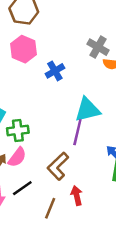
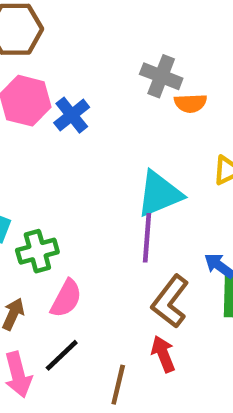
blue cross: (55, 71) -> (72, 115), moved
pink semicircle: (17, 157) -> (66, 299), moved
brown L-shape: (58, 166) -> (170, 301), moved

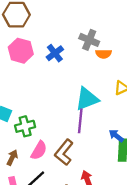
blue cross: (72, 115) -> (55, 53), moved
brown L-shape: (170, 301) -> (64, 152), moved

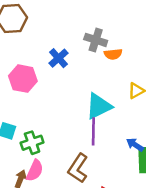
pink hexagon: (21, 51) -> (23, 79), moved
pink semicircle: (39, 150) -> (35, 171), moved

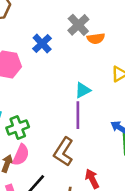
gray cross: (96, 40) -> (78, 25), turned 30
cyan triangle: (99, 106) -> (83, 90), size x0.6

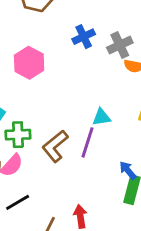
blue cross: (42, 43) -> (84, 37), moved
brown L-shape: (64, 152) -> (55, 146), moved

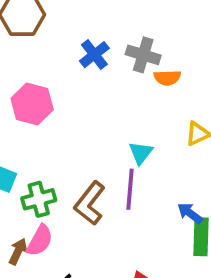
gray cross: (120, 45) -> (143, 55), turned -35
cyan triangle: (101, 117) -> (141, 153), turned -30

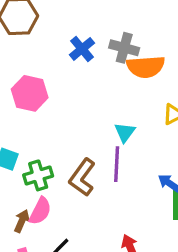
orange semicircle: (167, 78) -> (146, 67), size x1.6

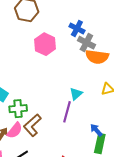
blue cross: (82, 49) -> (77, 28), moved, turned -35
pink hexagon: (30, 93) -> (45, 44), moved
brown L-shape: (82, 177) -> (32, 125), moved

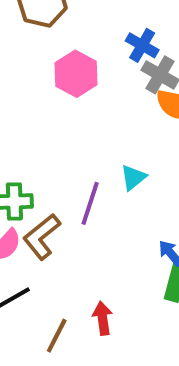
purple line: (67, 112) -> (90, 203), moved

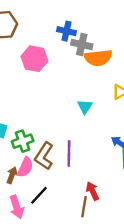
purple line: (90, 203) -> (69, 154), moved
brown line: (57, 336) -> (84, 207), moved

